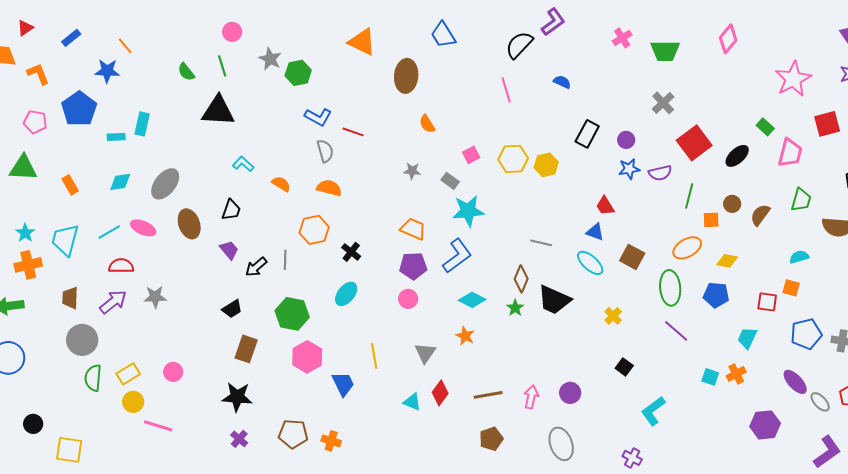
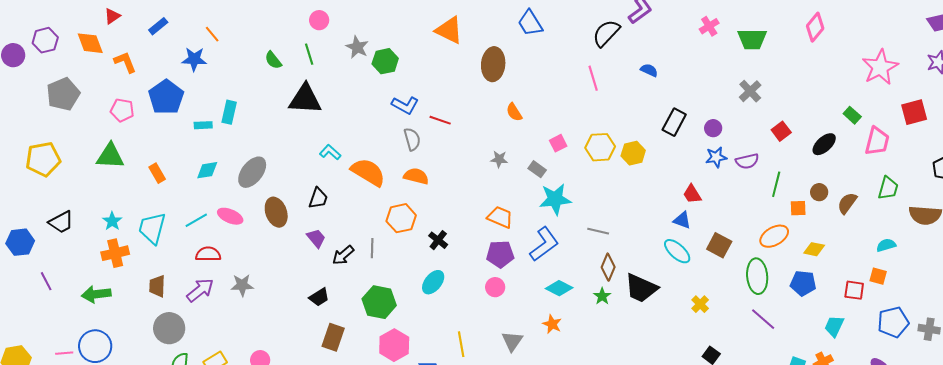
red square: (694, 143) -> (781, 131), size x0.6
orange semicircle: (281, 184) -> (368, 172), size x1.8
gray line: (541, 243) -> (598, 231), moved

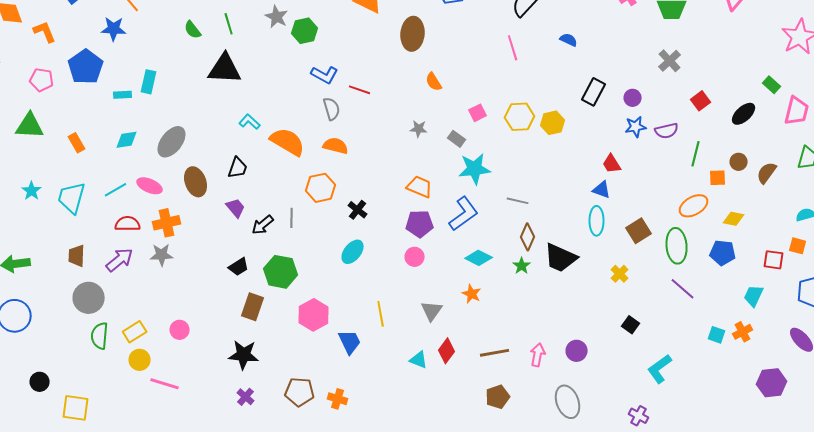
brown square: (719, 245) -> (639, 231), moved, turned 30
cyan ellipse: (677, 251) -> (597, 221), turned 48
orange cross: (115, 253) -> (167, 223), moved
green hexagon: (379, 302) -> (281, 272), moved

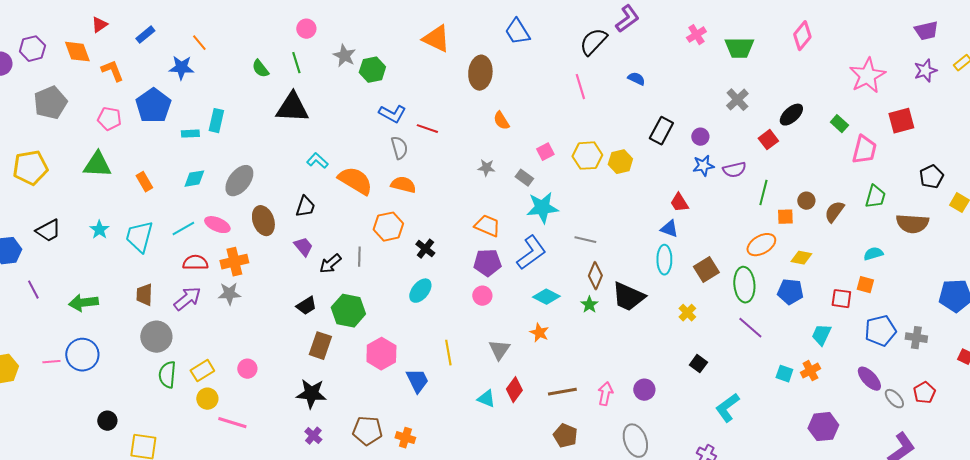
black ellipse: (744, 114) -> (791, 115), moved
purple hexagon: (772, 383) -> (823, 427), moved
brown pentagon: (498, 397) -> (565, 436), turned -30

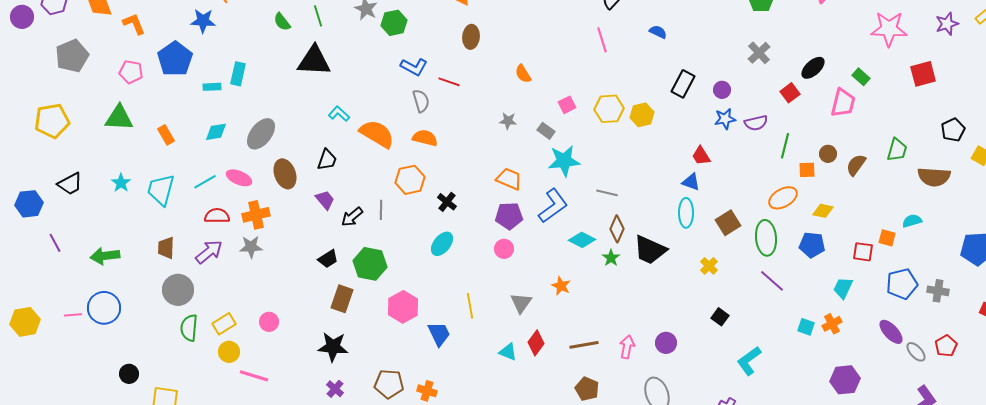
brown ellipse: (480, 73) -> (471, 37), moved, size x0.7
pink star: (867, 76) -> (889, 29), turned 30
pink trapezoid: (864, 150) -> (843, 103), moved
cyan semicircle: (873, 254) -> (912, 221), moved
cyan diamond: (546, 297) -> (582, 240), moved

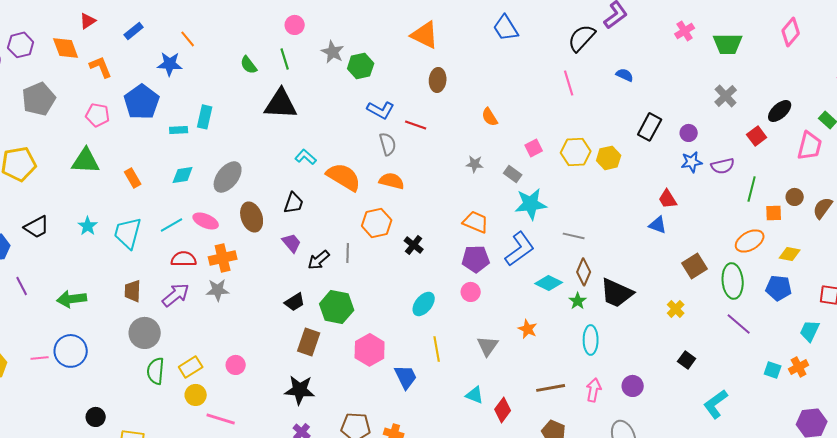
cyan ellipse: (686, 213) -> (591, 340), moved
cyan ellipse: (442, 244) -> (424, 304), moved
red diamond: (536, 343) -> (503, 410), moved

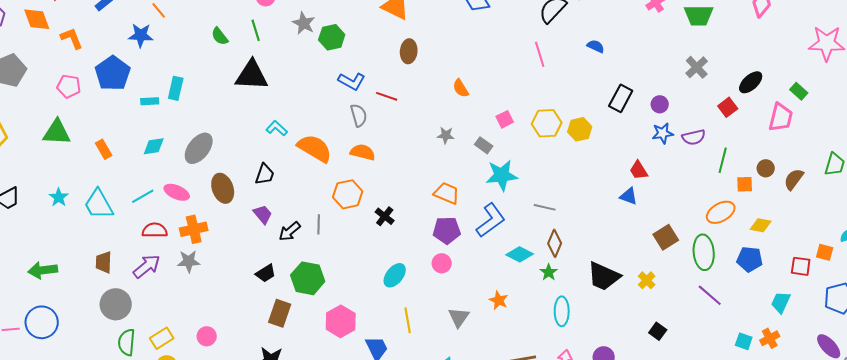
cyan trapezoid: (128, 233) -> (99, 204), turned -44
black trapezoid: (617, 293) -> (604, 276), moved

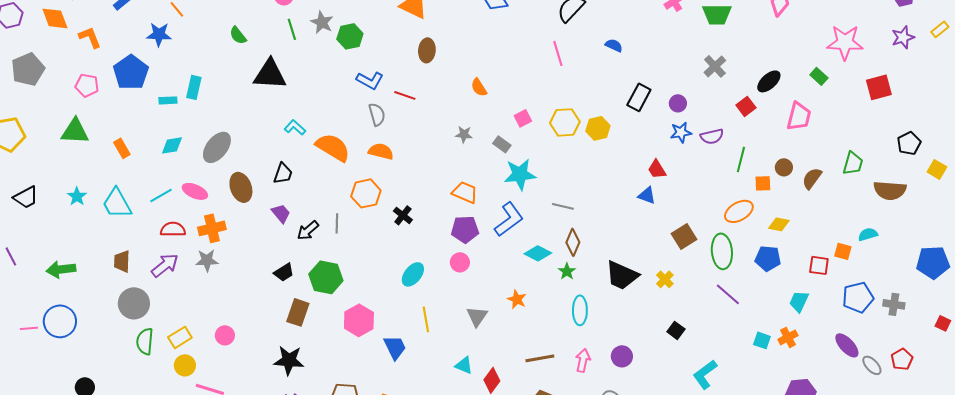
green line: (256, 30) -> (292, 29), moved
green rectangle: (799, 91) -> (819, 76), moved

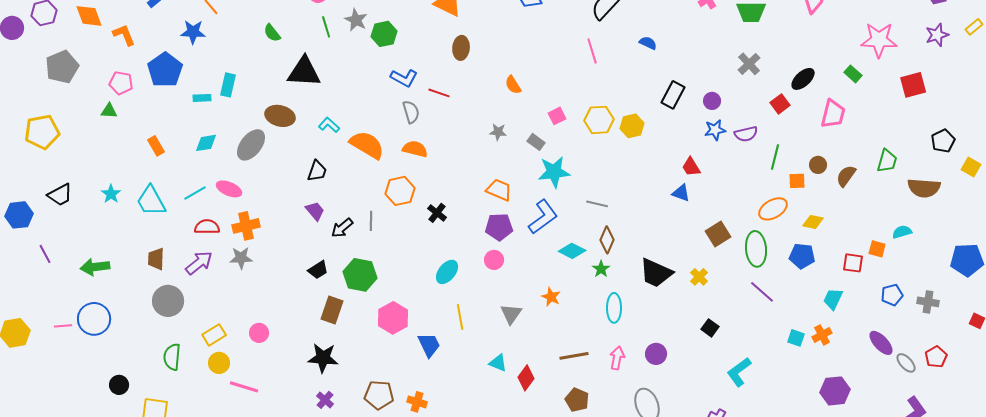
green triangle: (75, 131) -> (109, 111), moved, size x0.6
brown ellipse: (241, 187) -> (280, 116), moved, turned -56
blue pentagon: (858, 297) -> (892, 295), size x0.7
green semicircle: (145, 341) -> (172, 357), moved

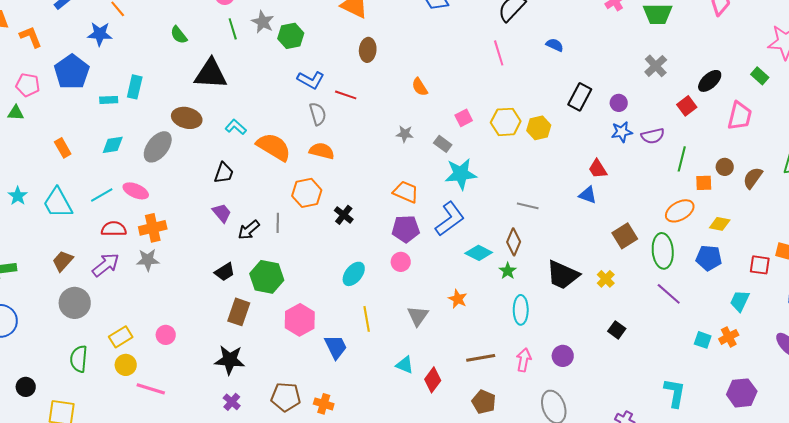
gray line: (597, 204) -> (528, 206), moved
brown trapezoid: (156, 259) -> (63, 261), turned 40
cyan L-shape: (739, 372) -> (675, 393), moved, turned 136

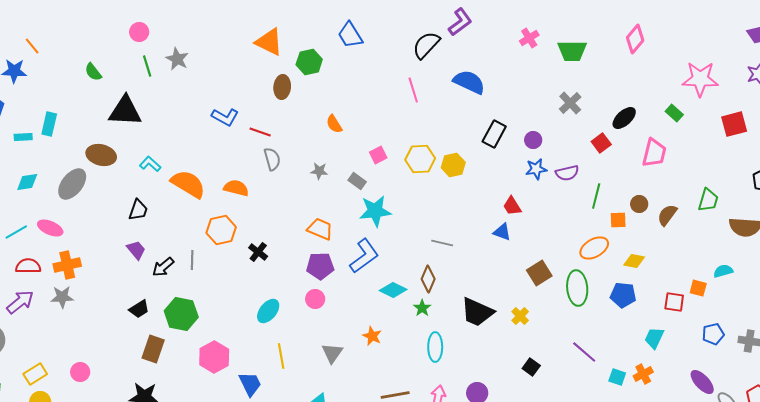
green hexagon: (291, 36) -> (309, 62), moved
blue semicircle: (555, 45) -> (469, 82), size x1.8
gray semicircle: (318, 114) -> (272, 159), moved
purple line: (669, 294) -> (584, 352), moved

